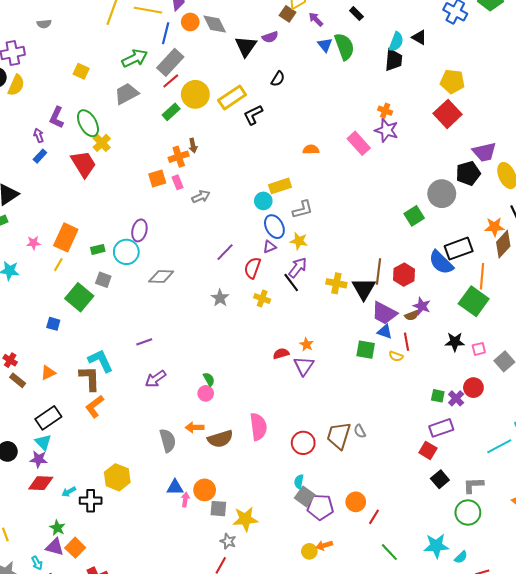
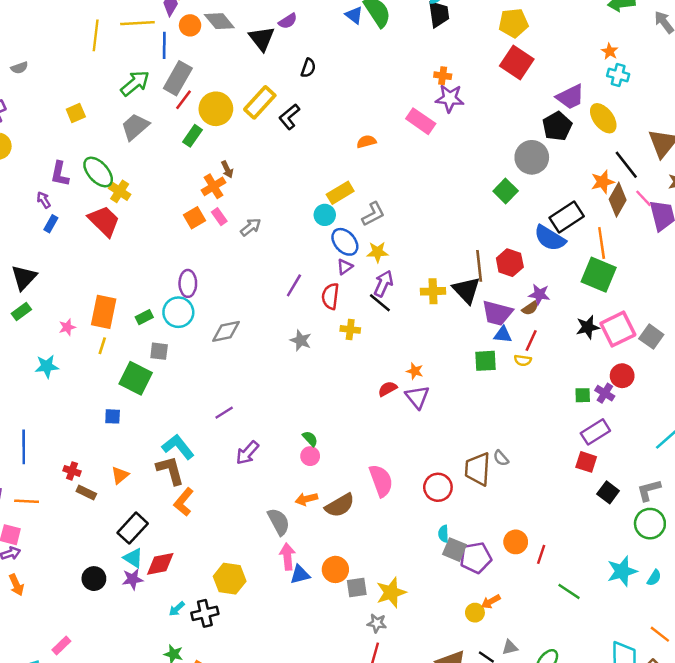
yellow square: (81, 71) -> (76, 113), turned -35
red line: (406, 342) -> (531, 340), turned 48
pink square: (479, 349) -> (618, 329), size x2.0
red diamond: (41, 483) -> (160, 564), moved
pink arrow: (185, 500) -> (287, 557), moved, size x1.5

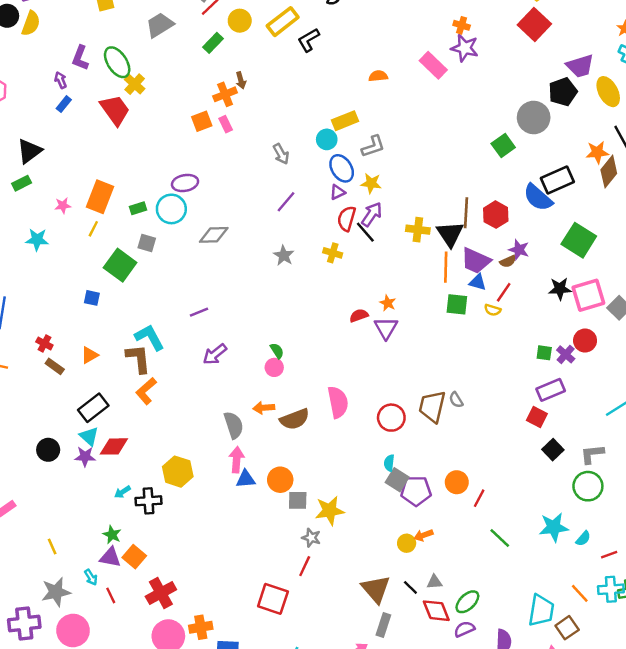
yellow circle: (216, 109) -> (240, 21), size x0.7
gray arrow: (251, 227) -> (281, 154), moved, turned 90
orange line: (602, 243) -> (446, 267), moved
purple ellipse: (188, 283) -> (185, 183), turned 70
red semicircle: (330, 296) -> (347, 219), moved

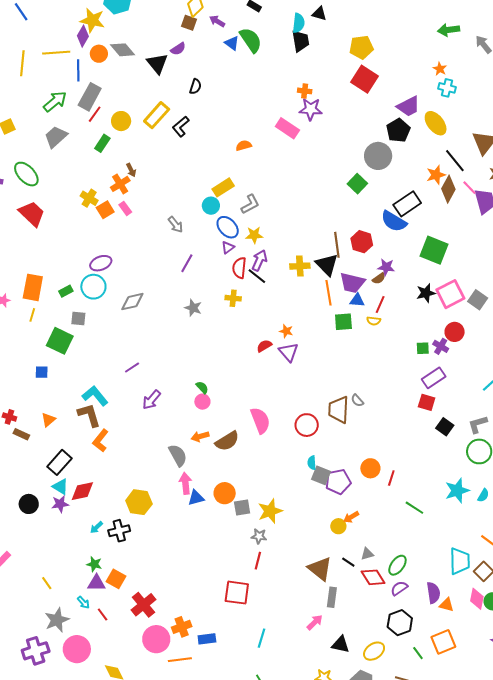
yellow cross: (135, 84) -> (89, 198), moved

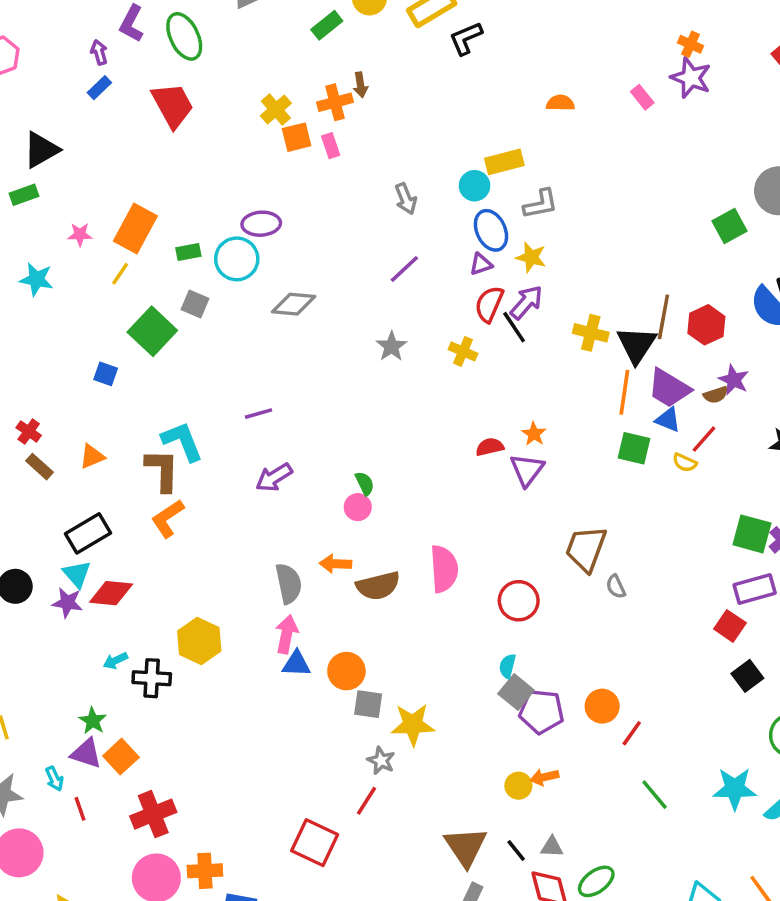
pink rectangle: (287, 128) -> (642, 97), size x0.6
green square: (423, 348) -> (752, 534), size x1.6
brown trapezoid: (339, 410) -> (586, 549), moved

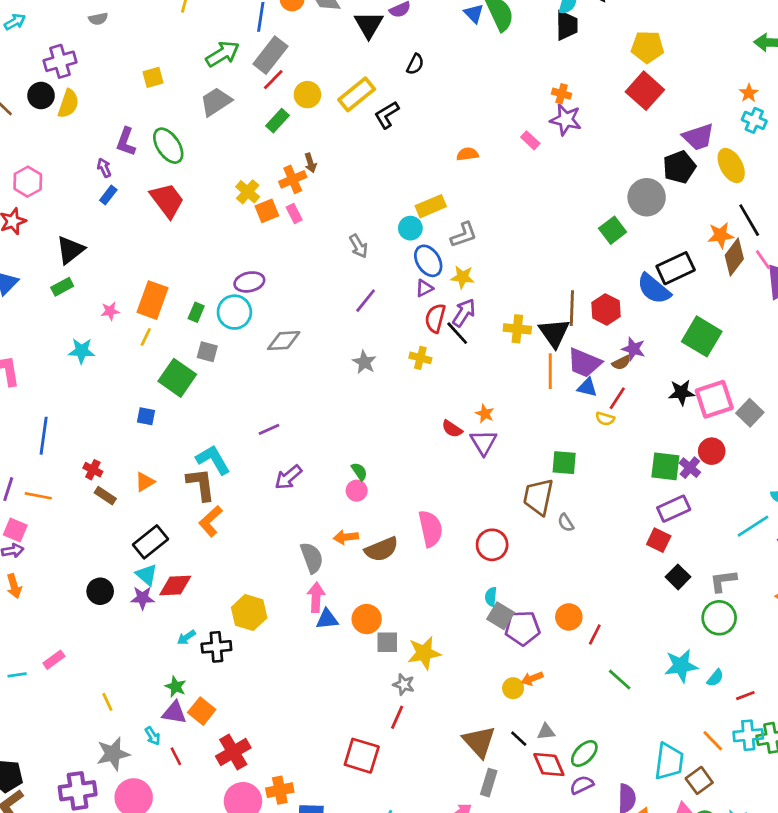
green rectangle: (188, 252) -> (196, 312), turned -48
red semicircle: (490, 447) -> (452, 429), turned -125
green square: (634, 448) -> (564, 463), moved

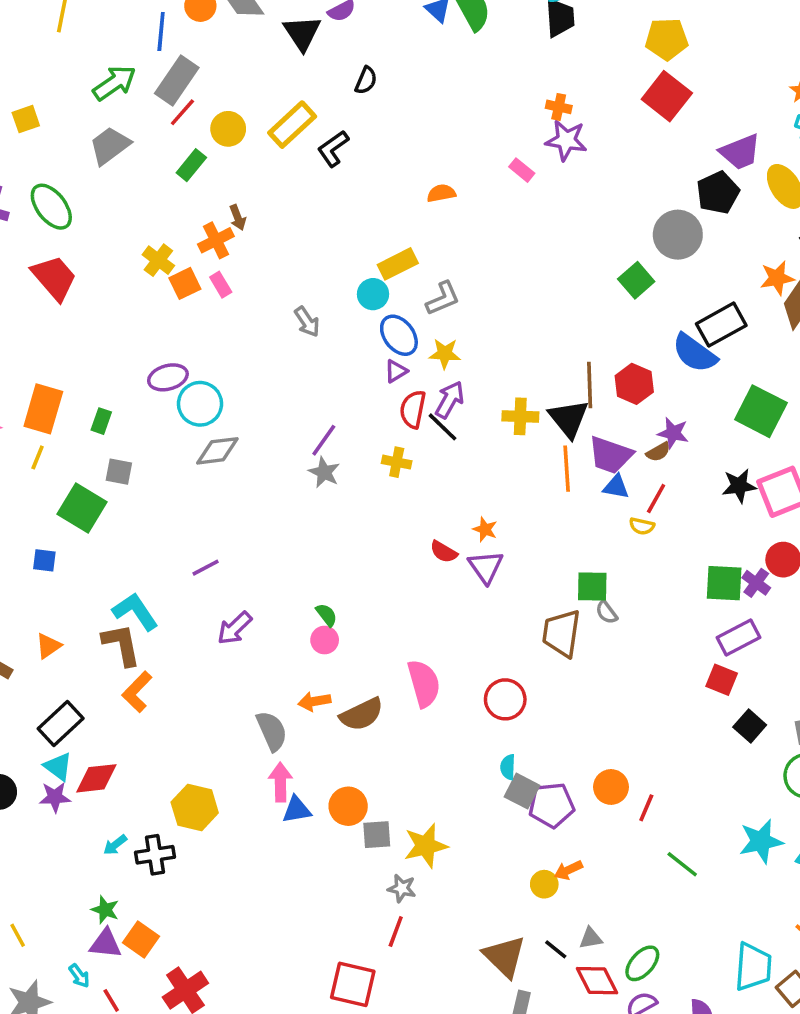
purple line: (366, 301) -> (324, 440), moved
cyan circle: (234, 312) -> (200, 404), moved
gray semicircle: (566, 523) -> (607, 612), moved

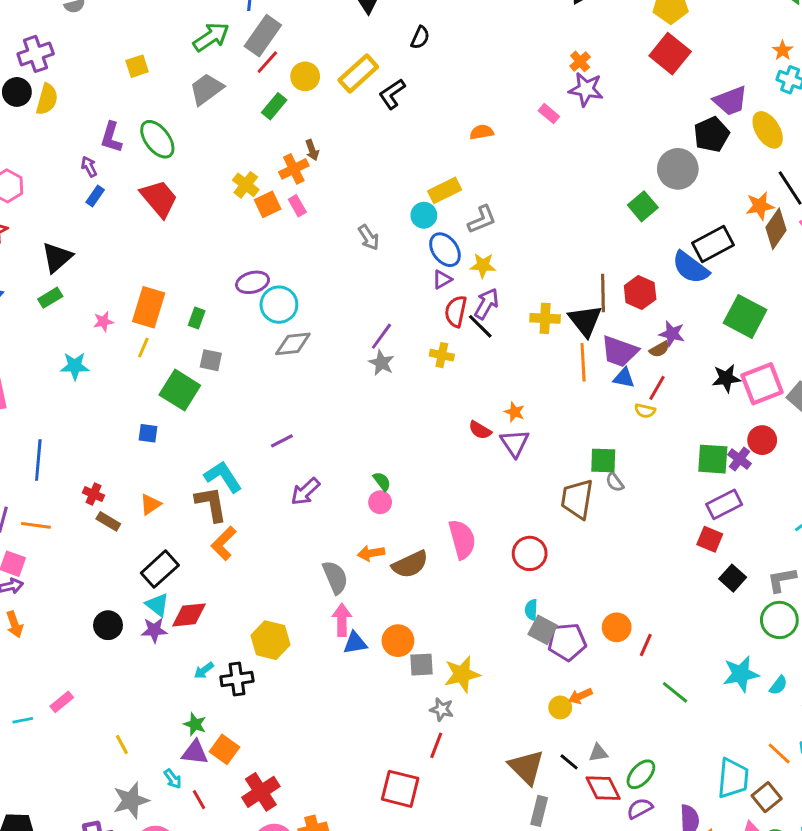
orange cross: (559, 107) -> (580, 61), turned 36

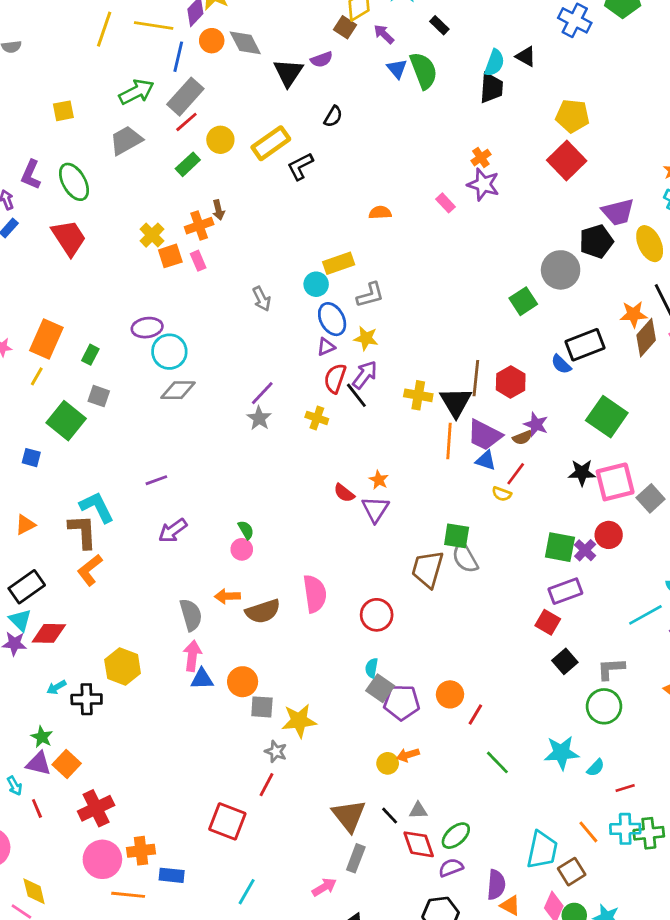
blue semicircle: (691, 267) -> (561, 364), size x0.6
gray semicircle: (615, 482) -> (465, 558), size x1.6

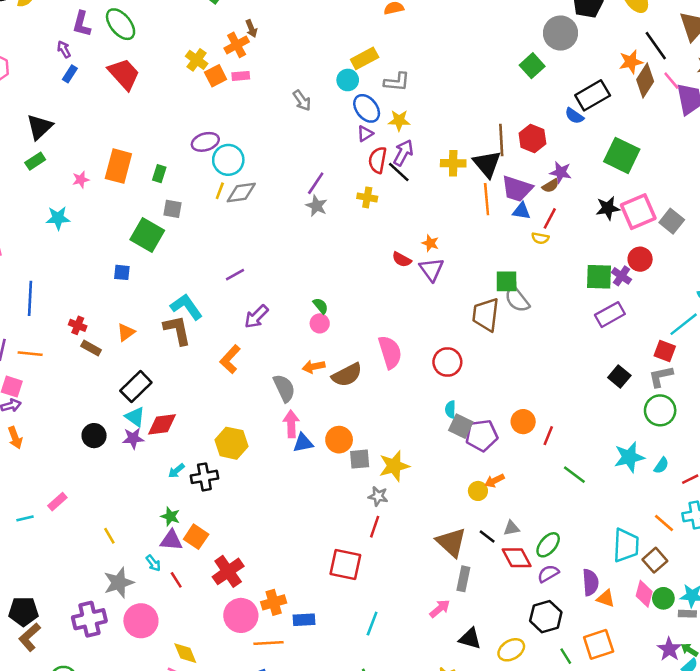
pink rectangle: (198, 261) -> (241, 76), turned -63
gray L-shape: (370, 295) -> (397, 82), turned 30
yellow line: (37, 376) -> (220, 191), moved
orange L-shape: (90, 570) -> (230, 359), moved
red square: (548, 622) -> (665, 351), moved

